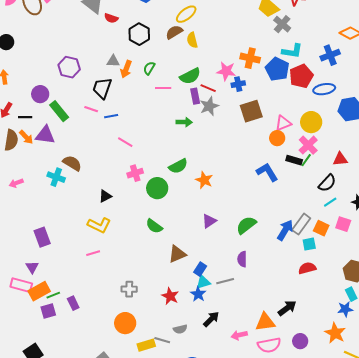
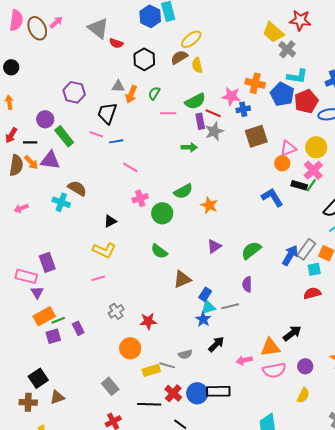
pink rectangle: (21, 285) -> (26, 276), moved
gray cross: (129, 289) -> (116, 311), moved, turned -35
red star: (170, 296) -> (148, 321), moved, turned -30

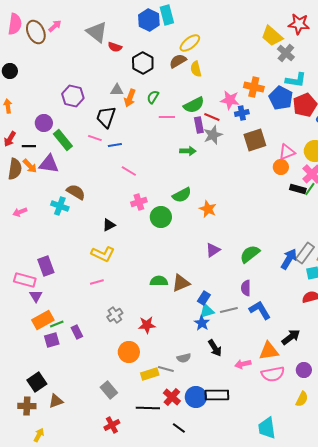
blue L-shape: (272, 197) -> (260, 310), moved
green semicircle: (159, 251) -> (159, 281), moved, turned 144
black arrow: (216, 344) -> (215, 348), turned 102

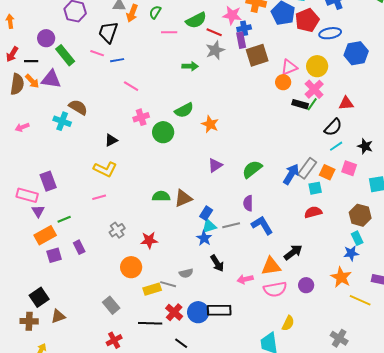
purple rectangle: (199, 125) -> (241, 40), moved
green line: (57, 324) -> (64, 219), moved
yellow semicircle: (302, 399) -> (288, 323), moved

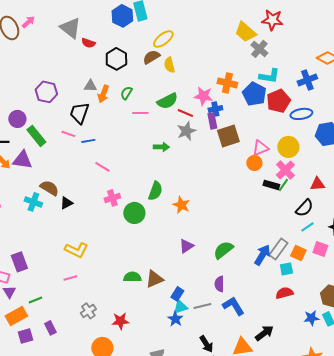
green semicircle: (184, 110) -> (155, 191), turned -42
black triangle: (111, 140) -> (66, 203), moved
blue star: (351, 253) -> (311, 318), moved
black arrow: (217, 263) -> (206, 344), moved

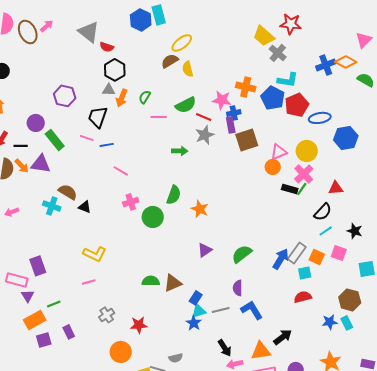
black hexagon: (116, 59) -> (115, 70), moved
blue cross: (307, 80) -> (326, 65), moved
black triangle: (66, 203) -> (85, 207), turned 48

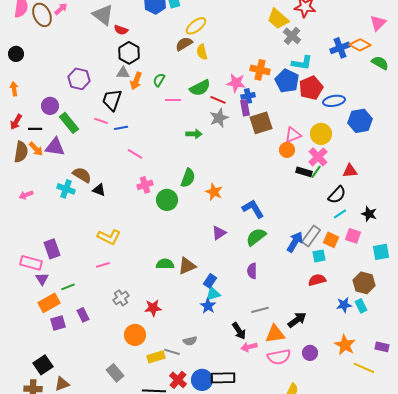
gray line: (221, 310) -> (260, 310), moved
blue L-shape: (252, 310) -> (253, 209), moved

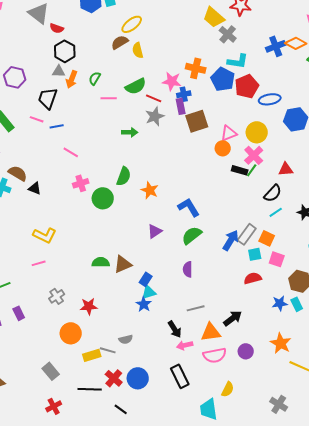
pink square: (353, 236) -> (277, 259), moved
black rectangle: (223, 378) -> (180, 376), moved, turned 65

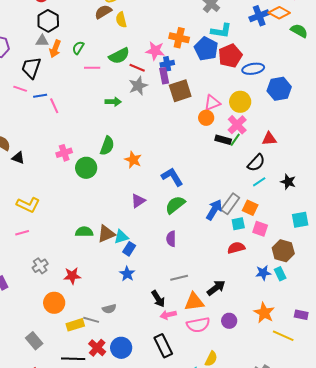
pink line: (71, 152) -> (54, 106), moved, turned 35
cyan triangle: (149, 292) -> (121, 237), moved

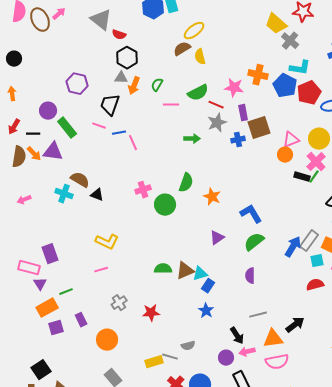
blue cross: (167, 64) -> (238, 140), moved
orange circle: (54, 303) -> (107, 340), moved
purple circle: (229, 321) -> (226, 358), moved

